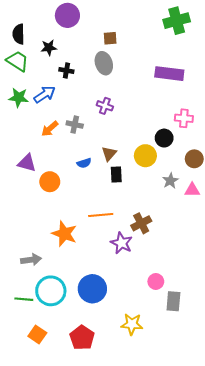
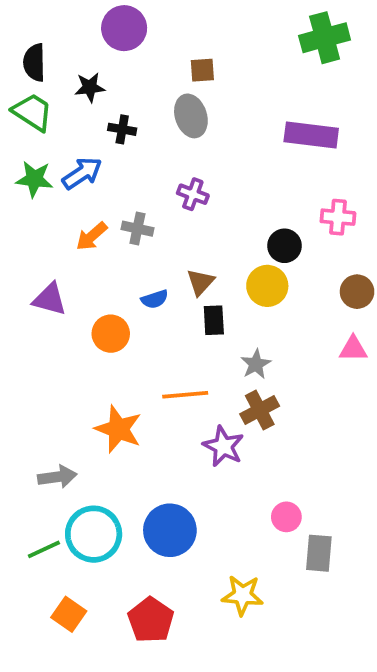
black circle: (164, 138) -> (284, 246), moved
gray star: (170, 181) -> (256, 364), moved
orange circle: (50, 182) -> (111, 334), moved
green line: (24, 299) -> (44, 549), turned -30

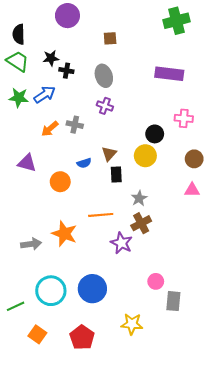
black star: (90, 87) -> (51, 58), moved
gray ellipse: (191, 116) -> (104, 76), moved
gray arrow: (57, 477) -> (31, 244), moved
green line: (44, 549) -> (16, 306), moved

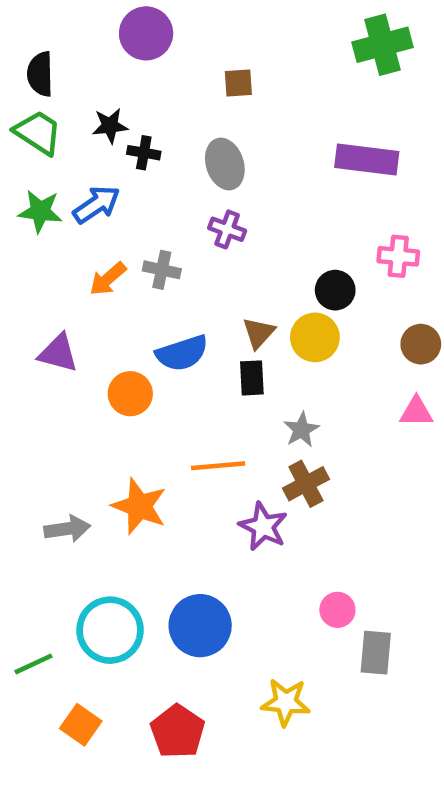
brown triangle: (109, 154) -> (259, 333), moved
blue semicircle: (84, 163) -> (182, 353), size x1.6

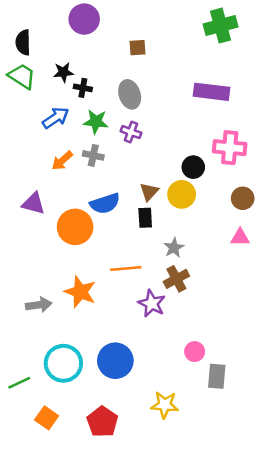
green star: (40, 211) -> (96, 122), moved
pink cross: (398, 256) -> (230, 148), size x1.4
orange circle: (130, 394) -> (75, 227), size x1.4

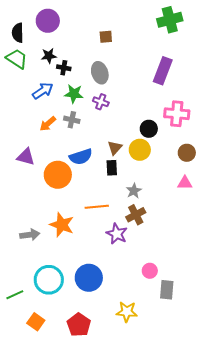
purple circle: (84, 19) -> (48, 21), moved
purple rectangle: (211, 92) -> (163, 71), turned -76

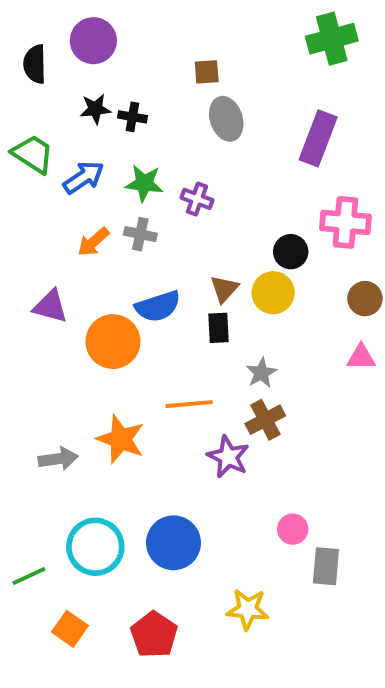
green trapezoid: (17, 59) -> (33, 154), moved
black cross: (64, 68) -> (132, 117), moved
gray ellipse: (100, 73) -> (226, 119), moved

